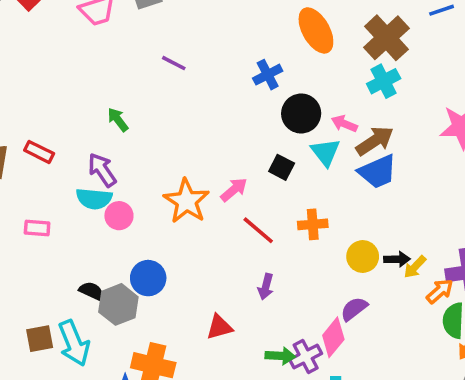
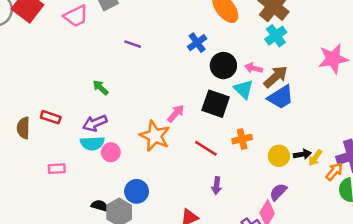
black square: (282, 167) -> (216, 104), size x1.6
purple arrow: (102, 170) -> (95, 123), turned -70
pink arrow: (234, 190) -> (176, 113), moved

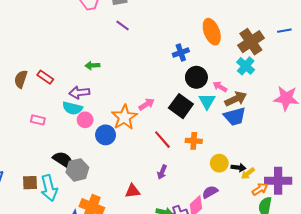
cyan cross: (276, 36) -> (246, 66), turned -30
purple line: (133, 44) -> (123, 26), moved
green arrow: (101, 88) -> (92, 65), turned -64
blue circle: (137, 191) -> (106, 135), moved
black semicircle: (100, 206) -> (63, 160), size x1.5

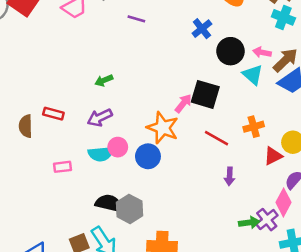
purple line: (123, 26) -> (136, 19), moved
black square: (181, 106) -> (205, 94), moved
cyan semicircle: (72, 108) -> (101, 154), moved
red triangle: (132, 191) -> (273, 156), moved

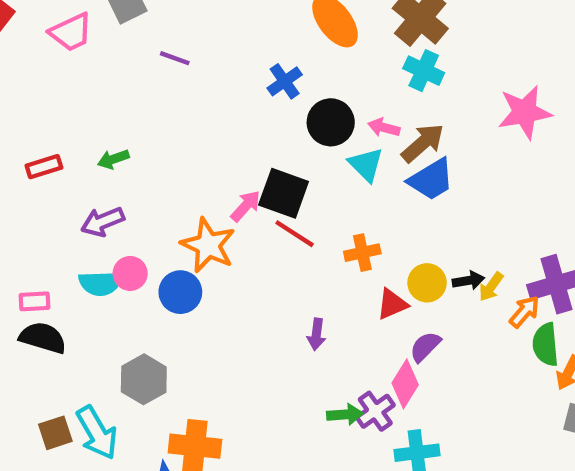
red rectangle: (53, 114) -> (44, 167), moved, turned -36
red line: (217, 138) -> (295, 234), moved
black semicircle: (109, 203) -> (43, 338), moved

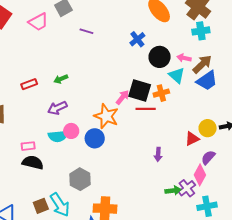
cyan cross: (424, 71) -> (201, 31), turned -30
red line: (295, 234) -> (146, 109), turned -30
orange cross: (362, 253) -> (161, 93), moved

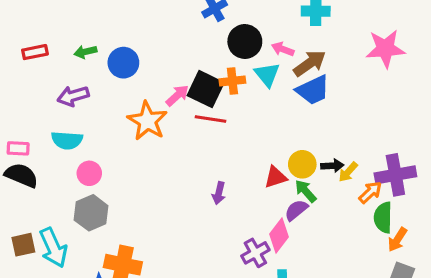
orange cross: (161, 93) -> (232, 81), moved
pink circle: (71, 131) -> (89, 173), moved
blue circle: (95, 138) -> (123, 63), moved
green arrow: (173, 190) -> (306, 191), moved, turned -133

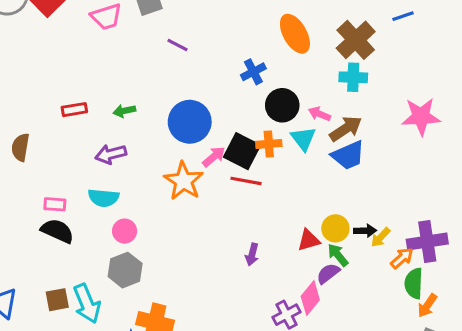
blue circle: (123, 63) -> (190, 122), moved, size x1.4

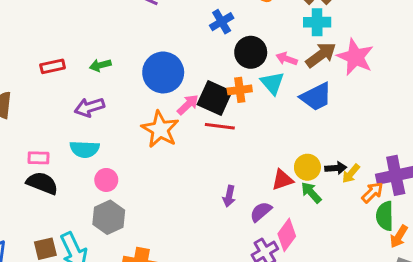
pink star: (421, 116) -> (355, 57), moved, turned 30
brown arrow: (346, 129) -> (321, 55), moved
purple semicircle: (328, 273) -> (261, 212), moved

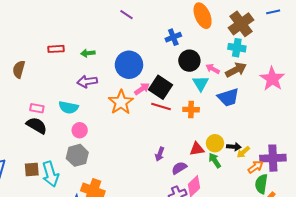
pink star: (355, 57) -> (272, 79), moved
orange cross: (240, 90) -> (191, 110), moved
purple arrow: (89, 107) -> (87, 81), moved

